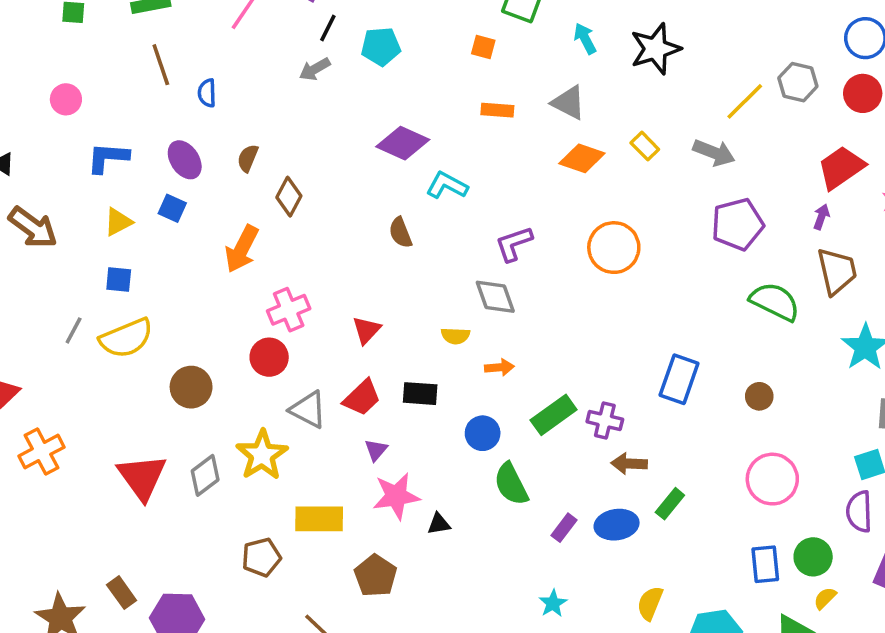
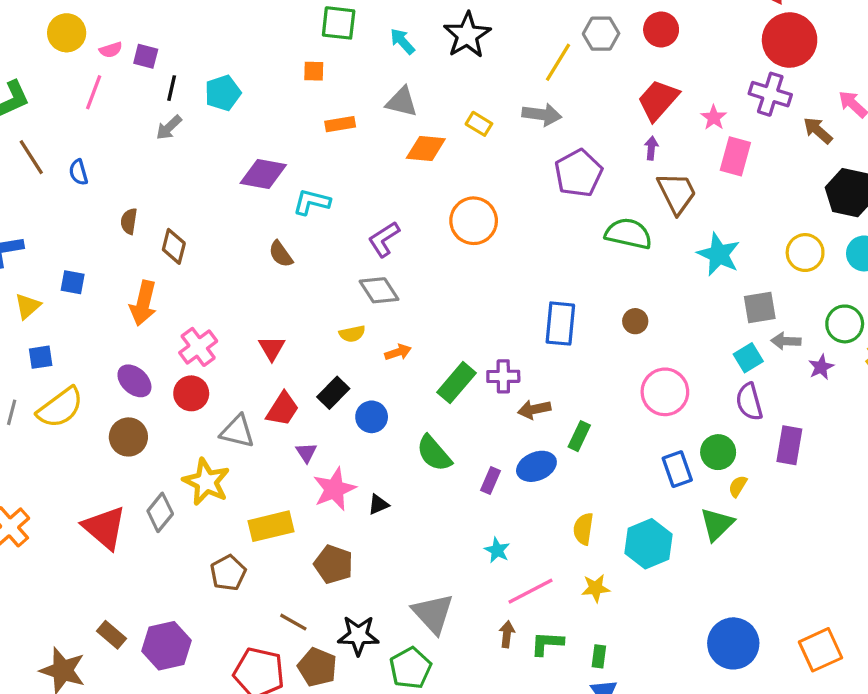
purple ellipse: (185, 160) -> (134, 381), moved
black rectangle: (420, 394) -> (333, 393), turned -36
blue circle: (483, 433) -> (372, 417), moved

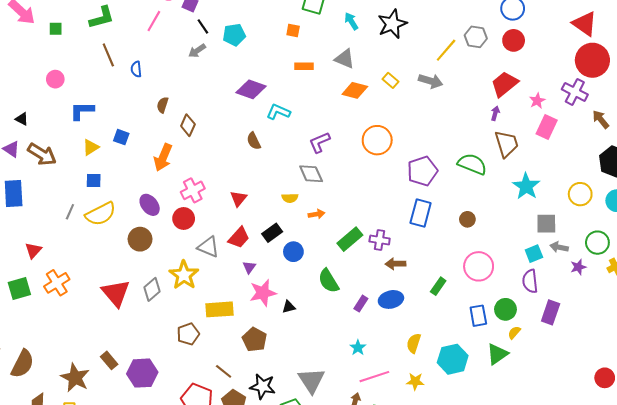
black line: (172, 88) -> (203, 26), turned -56
purple pentagon: (578, 173) -> (422, 171), moved
green rectangle: (579, 436) -> (438, 286), moved

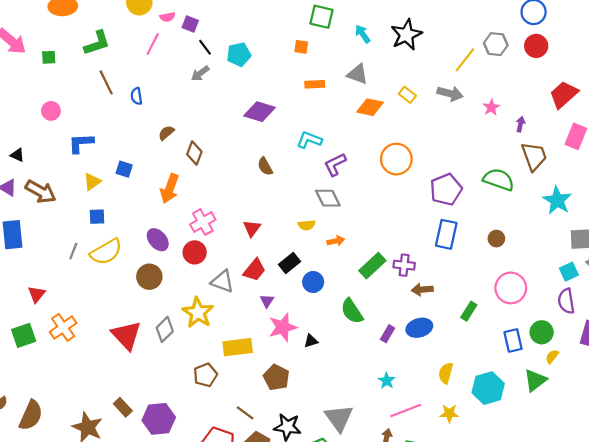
red trapezoid: (504, 84) -> (564, 95), moved
pink star: (537, 101) -> (491, 107), moved
brown semicircle: (163, 105) -> (166, 133), turned 35
cyan L-shape: (278, 112) -> (309, 140), moved

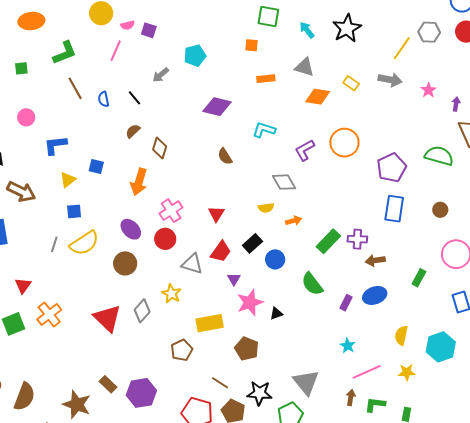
black line: (205, 47) -> (135, 98), moved
purple L-shape: (335, 164) -> (305, 150), moved
yellow star: (198, 313) -> (171, 294), size x0.7

